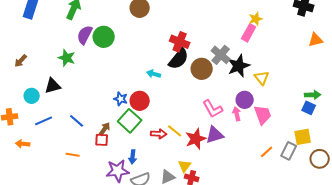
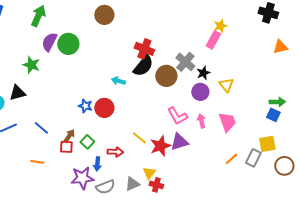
black star: (239, 66) -> (203, 73), size x0.6
purple circle: (245, 100) -> (200, 92), moved
green square: (130, 121) -> (87, 142), moved, size x0.6
red arrow: (159, 134) -> (115, 152), moved

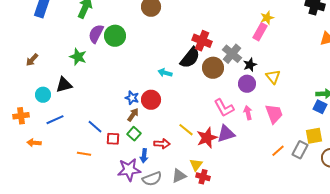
red cross: (144, 49) -> (202, 41), moved
blue line: (41, 128) -> (95, 127), moved
brown arrow: (69, 136) -> (133, 115), moved

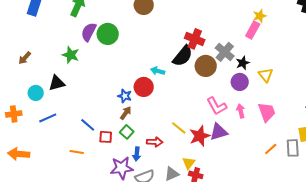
red circle: (151, 100) -> (144, 87), moved
orange arrow: (34, 143) -> (19, 154), moved, size x1.5
gray rectangle: (300, 150) -> (293, 148), turned -30

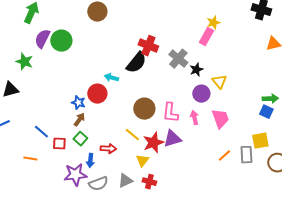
brown circle: (206, 66) -> (144, 109), moved
purple circle: (240, 82) -> (201, 94), moved
pink L-shape: (217, 106) -> (170, 113), turned 35
yellow triangle: (189, 163) -> (142, 161), moved

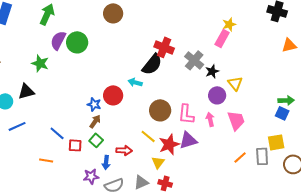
cyan arrow: (111, 78) -> (135, 82), moved
purple star: (75, 175) -> (91, 176), size x0.7

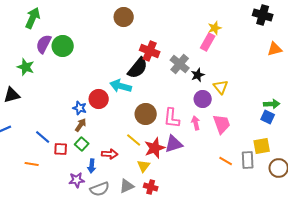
brown circle: (113, 13) -> (124, 17), moved
cyan arrow: (135, 82) -> (121, 86), size x1.5
orange line: (240, 157) -> (226, 161), turned 72

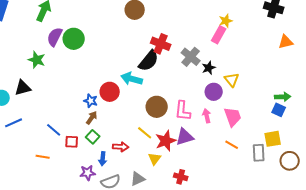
orange line: (226, 161) -> (232, 145), moved
red cross: (151, 187) -> (181, 177), moved

